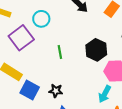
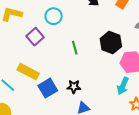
purple square: (21, 38) -> (35, 37), size x0.7
blue square: (30, 90) -> (48, 88), turned 36

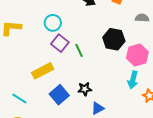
purple square: (35, 37) -> (60, 43), moved
yellow rectangle: (28, 72) -> (43, 71), moved, turned -45

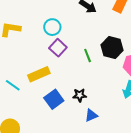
green line: (79, 50) -> (88, 55), moved
cyan line: (19, 98) -> (13, 85), moved

